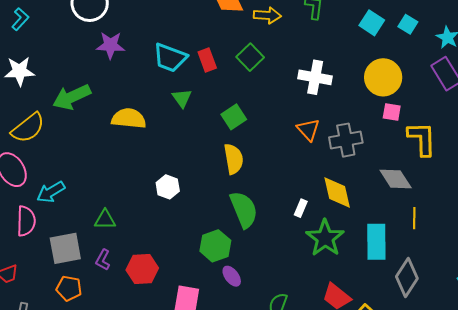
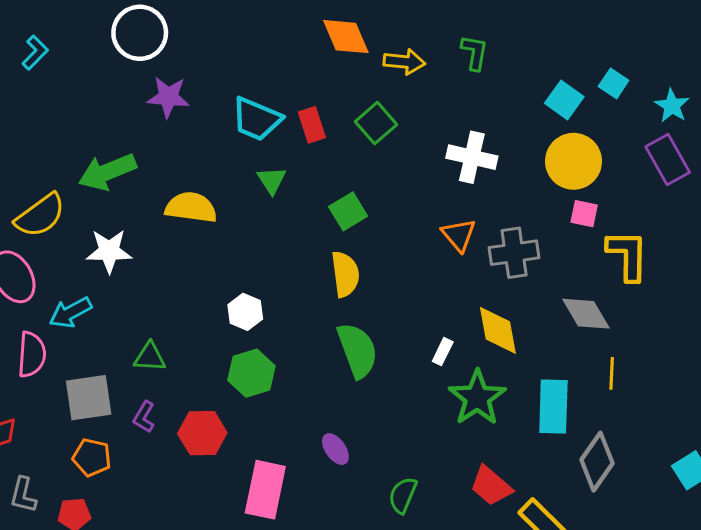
cyan square: (372, 23) -> (564, 100), moved
white star: (20, 71) -> (109, 251), moved
green hexagon: (215, 246) -> (251, 373), moved

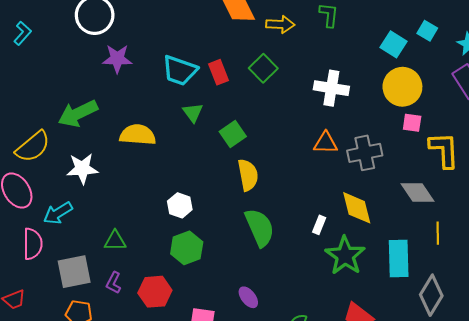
green square: (348, 211) -> (233, 134), moved
orange triangle: (459, 235) -> (325, 143), turned -45

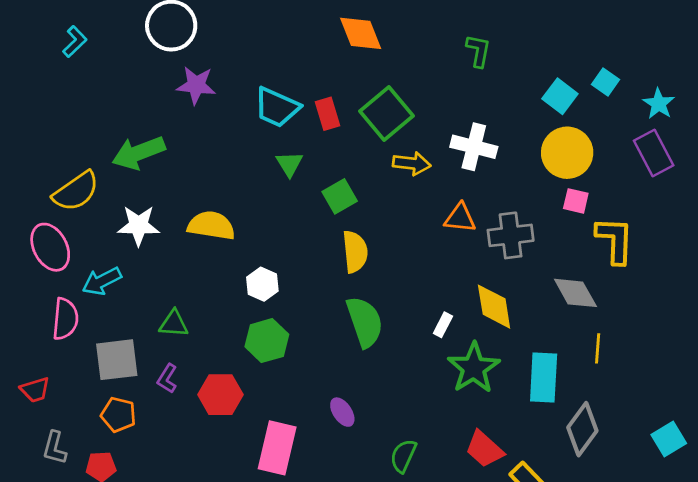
yellow arrow: (280, 24) -> (412, 163), moved
green square: (263, 68) -> (387, 114), size x1.4
yellow semicircle: (138, 135) -> (211, 226), moved

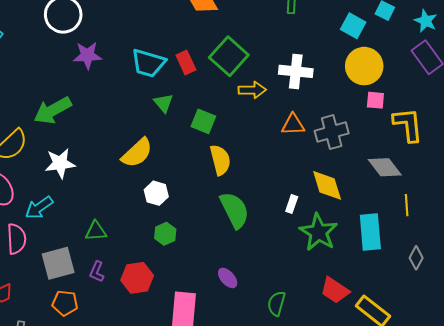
green square: (340, 196) -> (203, 121), turned -30
yellow semicircle: (211, 226) -> (137, 153), moved, turned 136
green hexagon: (267, 341) -> (165, 234), size x0.7
gray diamond: (582, 429) -> (416, 258), moved, size x0.6

